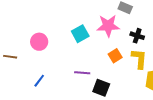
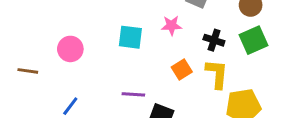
pink star: (108, 26) -> (171, 26), size x0.6
cyan square: (80, 34) -> (130, 37), turned 36

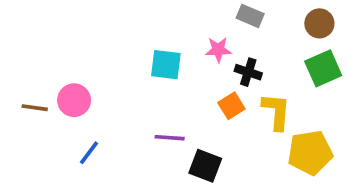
black cross: (214, 40) -> (248, 72), moved
pink circle: (70, 49) -> (74, 100), moved

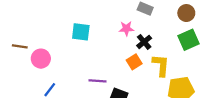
cyan square: (166, 65) -> (81, 32), moved
black cross: (248, 72) -> (144, 42), turned 32
brown line: (35, 108) -> (20, 46), moved

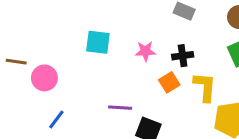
pink star: (126, 29) -> (145, 51), moved
black cross: (144, 42) -> (183, 56), turned 32

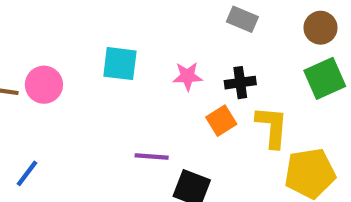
pink circle: (44, 78) -> (44, 85), moved
blue line: (56, 120) -> (27, 173), moved

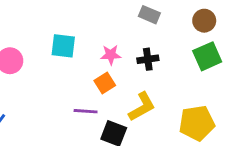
orange square: (221, 121) -> (105, 83), moved
yellow L-shape: (272, 127) -> (142, 107), moved, turned 56

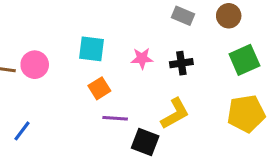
brown circle: (204, 21) -> (229, 16), moved
orange square: (105, 83) -> (99, 88), moved
yellow pentagon: (197, 123) -> (246, 114), moved

